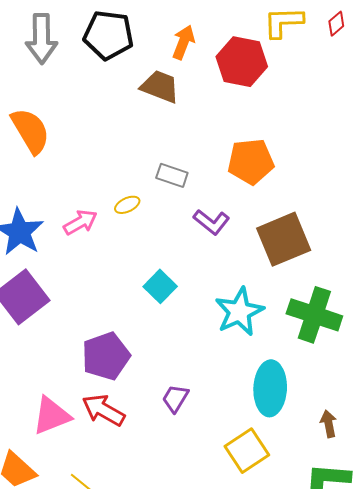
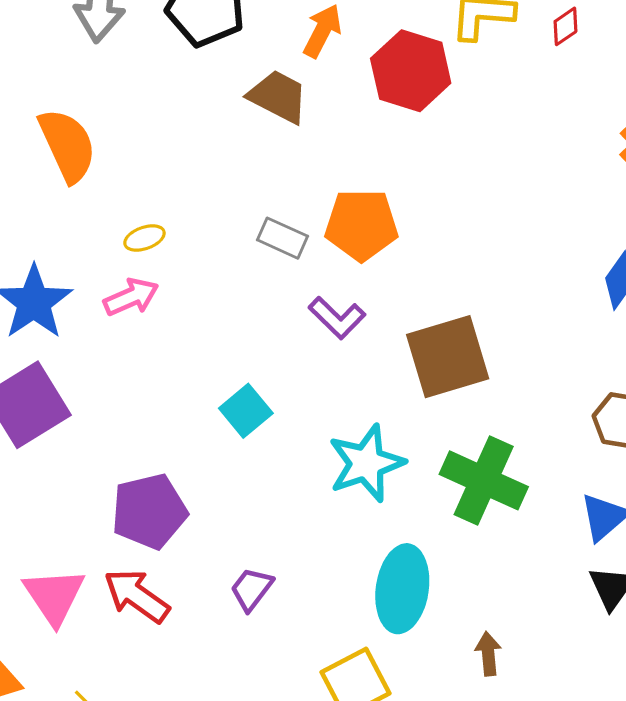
orange pentagon: (251, 162) -> (361, 225), moved
yellow ellipse: (127, 205) -> (144, 238), moved
pink triangle: (51, 416) -> (54, 596), turned -48

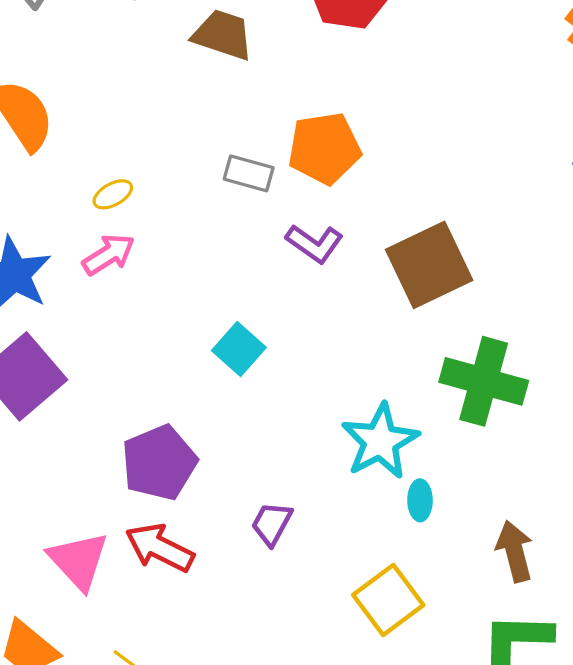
cyan star: (366, 463) -> (380, 441), moved
cyan ellipse: (402, 589) -> (420, 500), size x0.5
brown arrow: (488, 654) -> (515, 551), size x1.4

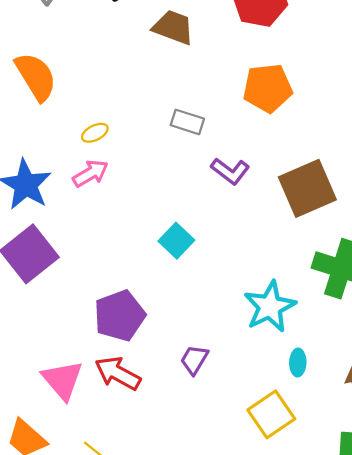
orange pentagon: (324, 148) -> (268, 88), moved
cyan ellipse: (420, 500) -> (298, 363), moved

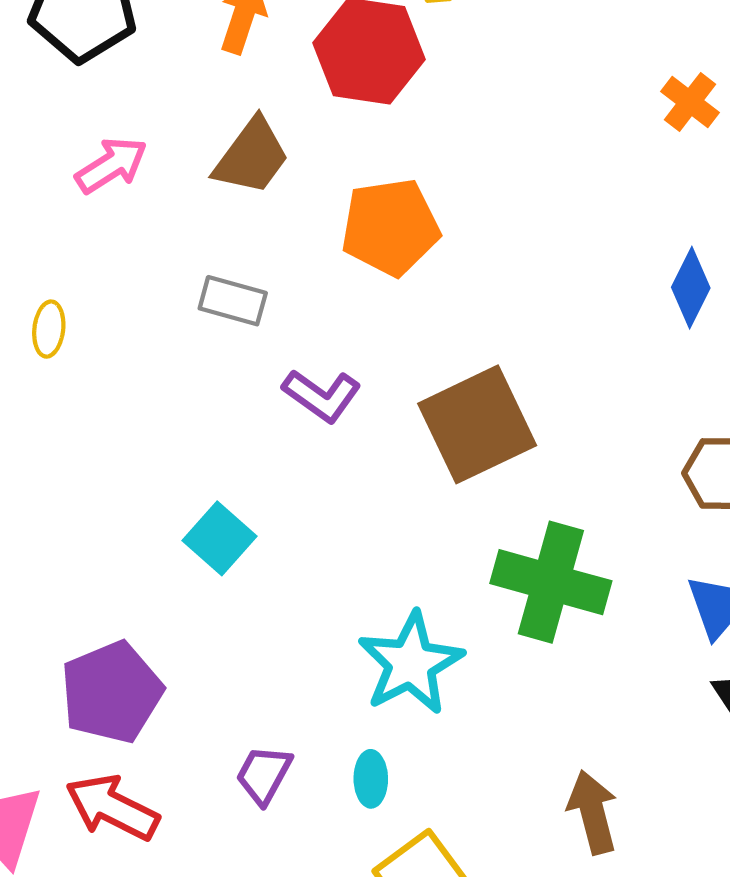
brown trapezoid: (173, 27) -> (252, 157), moved, turned 108
yellow ellipse: (95, 133) -> (49, 329), turned -55
pink arrow: (90, 173) -> (111, 165), moved
cyan ellipse: (298, 363) -> (371, 779), moved

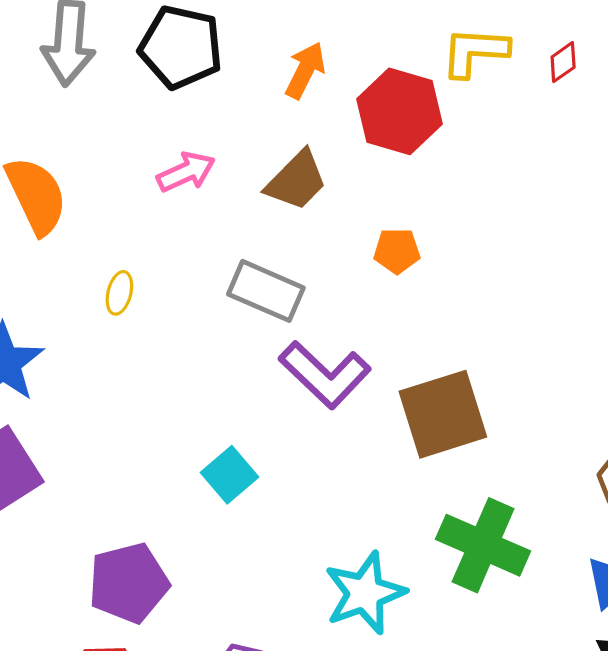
orange pentagon: (390, 227) -> (397, 251), size x0.6
gray rectangle: (233, 301) -> (266, 291), size x1.4
purple L-shape: (322, 396) -> (325, 375), size x1.5

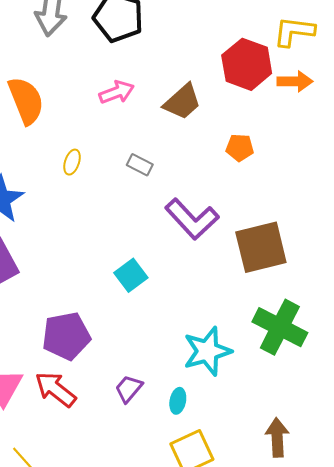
orange arrow: (305, 70) -> (295, 81), moved, turned 60
gray rectangle: (266, 291) -> (140, 165), moved, size x0.6

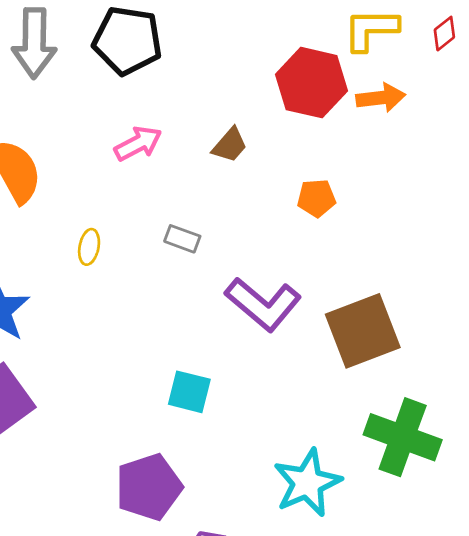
brown trapezoid: (182, 102) -> (230, 145), size x0.7
cyan square: (131, 275) -> (189, 392), turned -32
purple pentagon: (66, 336) -> (149, 487), moved

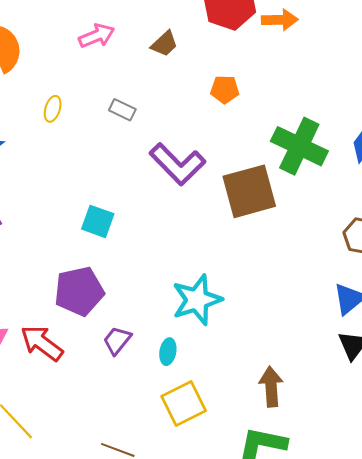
cyan square: (189, 392) -> (98, 221), moved
green cross: (403, 437) -> (299, 146), moved

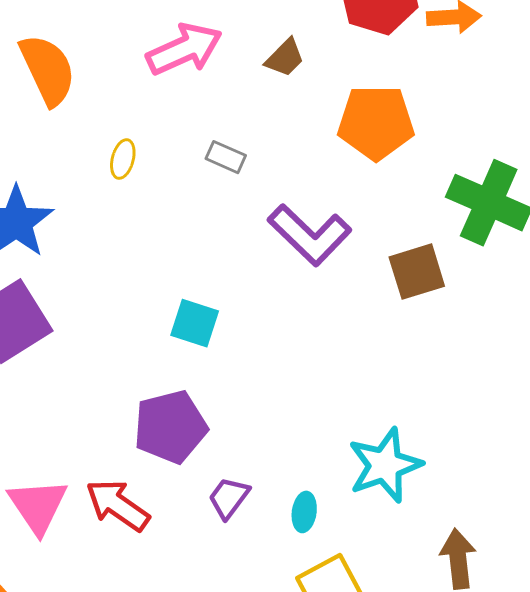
pink arrow: (97, 36) -> (184, 49), size x1.4
orange pentagon: (225, 89) -> (376, 122), size x1.8
brown square: (249, 191) -> (417, 272), size x0.7
cyan star: (197, 300) -> (385, 465), moved

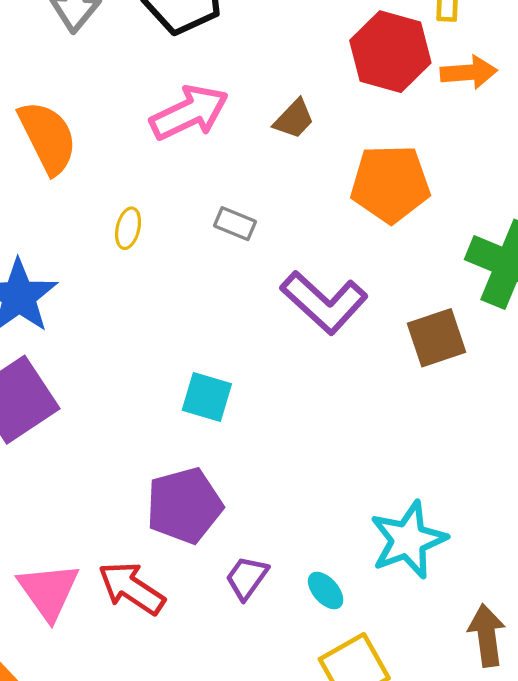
cyan ellipse: (304, 512) -> (326, 590), turned -48

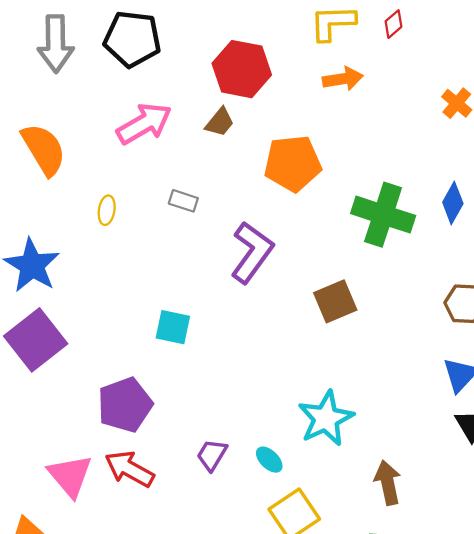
red hexagon: (390, 52) -> (242, 69), moved
purple L-shape: (324, 302) -> (252, 252), turned -92
brown square: (437, 338) -> (335, 301), moved
purple pentagon: (184, 505) -> (125, 405), moved

